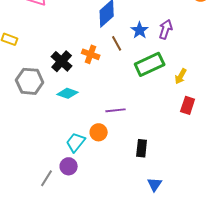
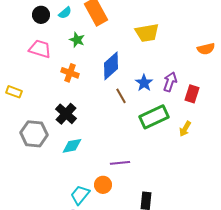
orange cross: (91, 54) -> (70, 73), moved
cyan diamond: (68, 93) -> (72, 146), turned -30
red rectangle: (188, 105) -> (192, 94), moved

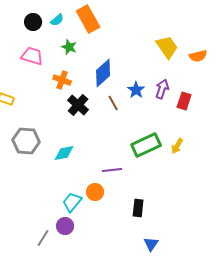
yellow trapezoid: (147, 33) -> (167, 47), moved, turned -115
black cross: (66, 114) -> (78, 105), moved
green rectangle: (154, 117) -> (146, 145), moved
yellow arrow: (185, 129) -> (177, 146), moved

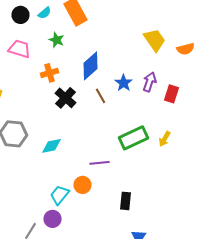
orange cross: (62, 80) -> (50, 73), turned -36

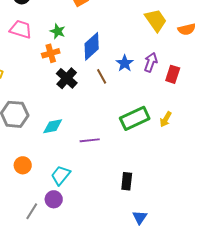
green star: (56, 40) -> (58, 31), moved
purple line: (100, 163) -> (90, 140), moved
orange circle: (82, 185) -> (23, 165), moved

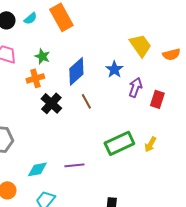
blue star: (125, 63) -> (114, 69), moved
cyan diamond: (53, 126) -> (37, 169), moved

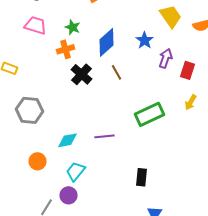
yellow arrow: (150, 144) -> (190, 102), moved

